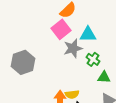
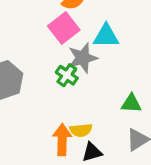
green cross: (93, 59) -> (67, 75), moved

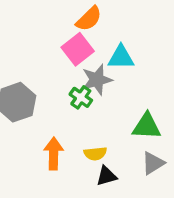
green triangle: (131, 103) -> (147, 126), size x1.4
orange arrow: (62, 140) -> (54, 154), moved

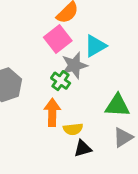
cyan triangle: (121, 57) -> (95, 46), turned -30
orange arrow: (54, 154) -> (52, 112), moved

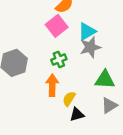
gray star: (74, 65) -> (90, 47), moved
green cross: (61, 81) -> (59, 59), turned 32
yellow semicircle: (73, 129) -> (69, 99), turned 128

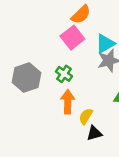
green cross: (59, 59) -> (64, 74), moved, turned -32

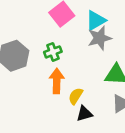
green cross: (64, 74) -> (53, 52), turned 35

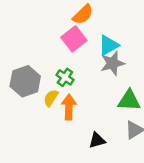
green cross: (53, 52) -> (65, 77), turned -36
yellow semicircle: (76, 96) -> (51, 98), moved

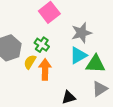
cyan triangle: (109, 45) -> (78, 55), moved

